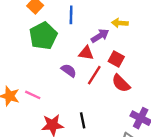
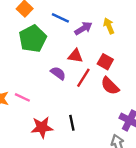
blue line: (71, 15) -> (60, 18), turned -66
yellow arrow: (120, 23) -> (109, 26), turned 63
purple arrow: (100, 36) -> (83, 28), moved

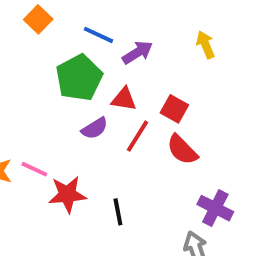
yellow arrow: (109, 26) -> (206, 45), moved
green pentagon: (33, 39) -> (79, 78), moved
purple semicircle: (58, 73) -> (95, 128), turned 112
red star: (42, 127) -> (67, 194), moved

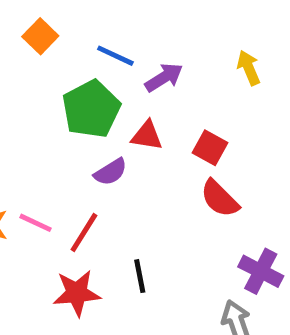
red line: (137, 136) -> (84, 233), moved
red star: (67, 194) -> (77, 293), moved

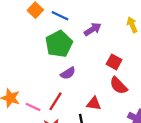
blue line: (115, 56) -> (60, 16), moved
red triangle: (147, 136) -> (94, 104), moved
pink line: (36, 223) -> (33, 107), moved

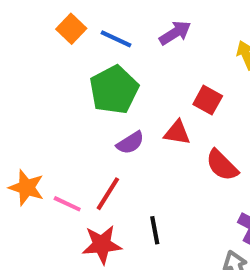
purple arrow: (93, 29) -> (175, 33), moved
red square: (114, 62) -> (208, 100), moved
red triangle: (94, 104) -> (177, 133), moved

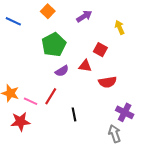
orange square: (71, 29) -> (48, 11), moved
blue line: (116, 39) -> (13, 21), moved
red semicircle: (222, 165) -> (107, 82), turned -54
red star: (102, 245) -> (20, 122), moved

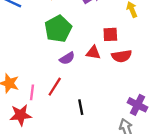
red square: (100, 50) -> (110, 34), turned -32
red semicircle: (107, 82) -> (122, 56), moved
pink line: (31, 101) -> (32, 92), turned 72

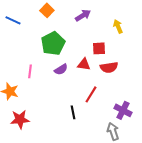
red line: (55, 87) -> (91, 94), moved
pink line: (32, 92) -> (30, 71), moved

